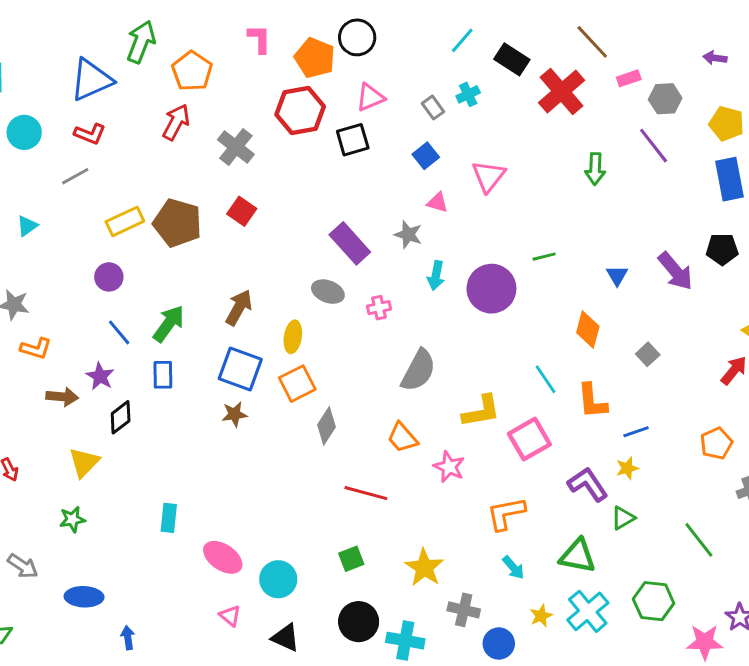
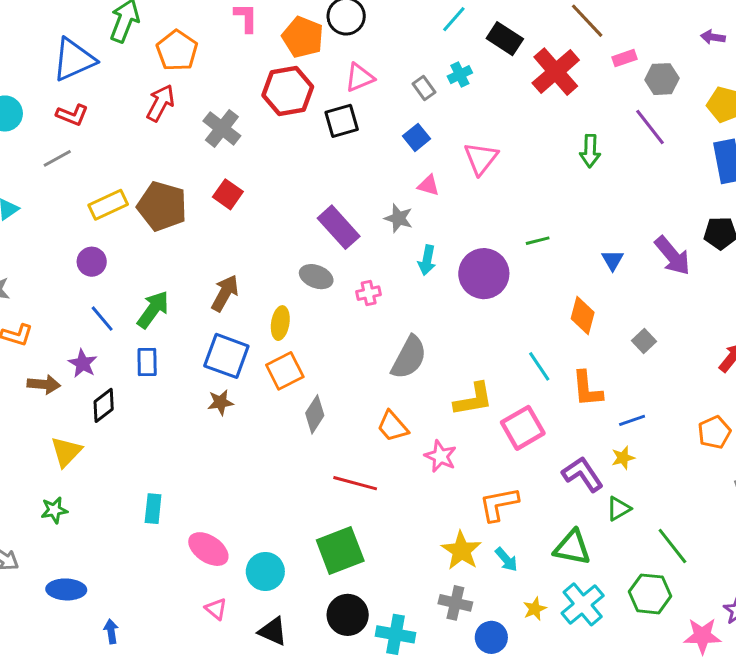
green line: (699, 540) -> (672, 546), moved
green square: (351, 559) -> (340, 551), size x1.8
yellow star: (424, 568) -> (461, 551), moved

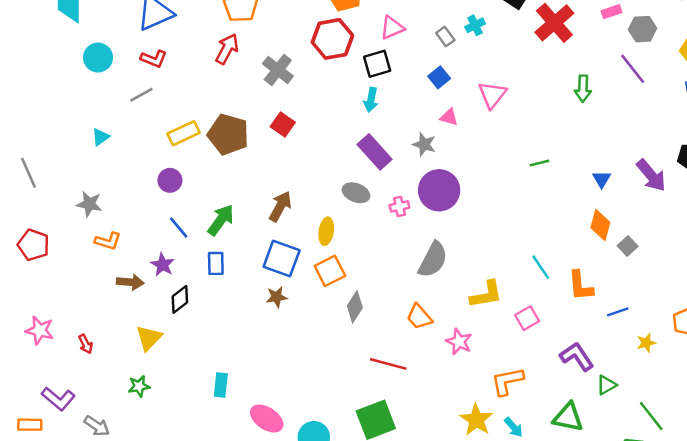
cyan arrow: (427, 260) -> (371, 100), moved
purple circle: (484, 274) -> (439, 190), moved
orange diamond: (583, 316) -> (600, 225), moved
pink square: (523, 428) -> (527, 318), size x0.7
yellow star: (623, 458) -> (646, 343), moved

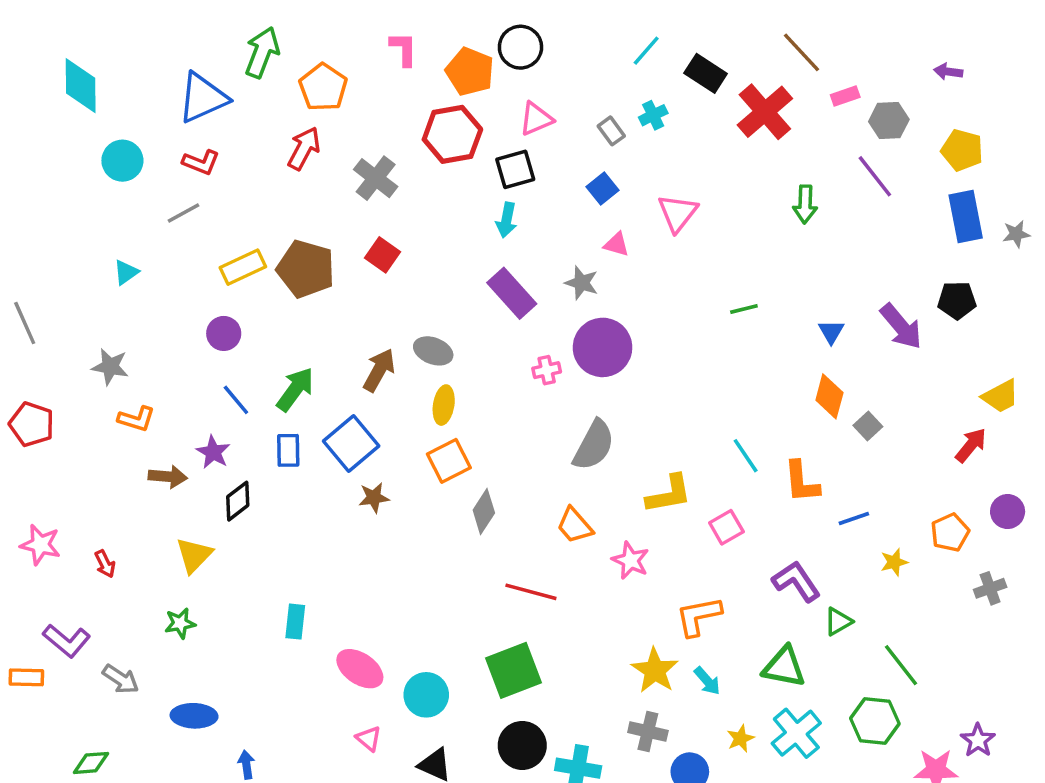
gray ellipse: (356, 193) -> (433, 351), moved
blue square: (282, 258) -> (351, 443), moved, turned 30

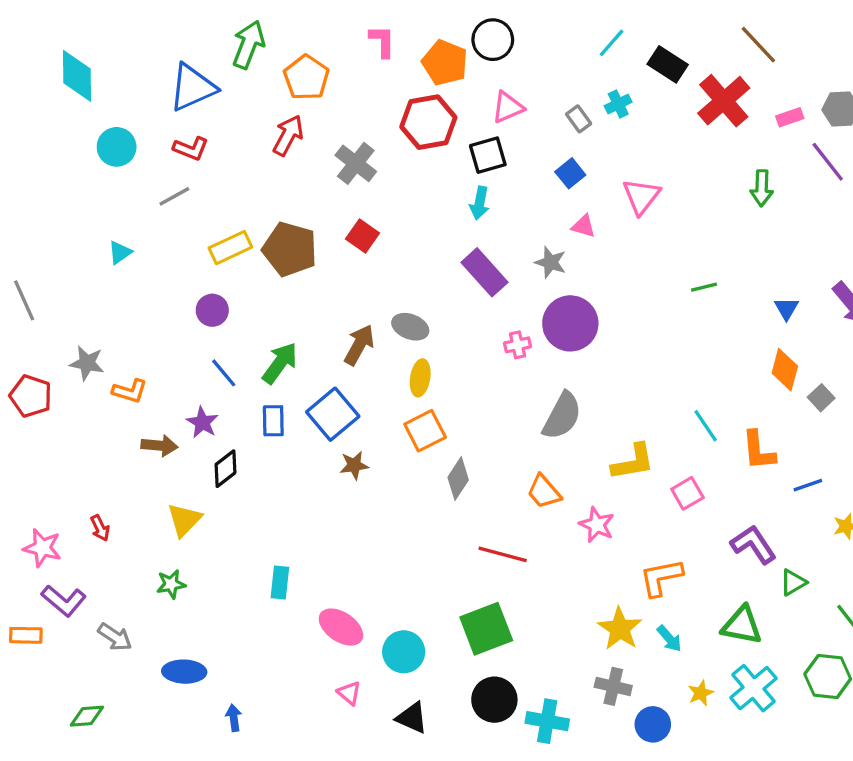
pink rectangle: (845, 96) -> (790, 117), moved
gray star: (110, 367) -> (87, 363), moved
pink star: (40, 545) -> (42, 548), moved

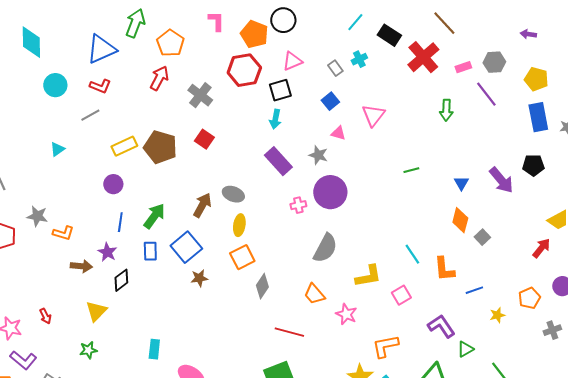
blue line: (224, 373) -> (120, 222), turned 48

